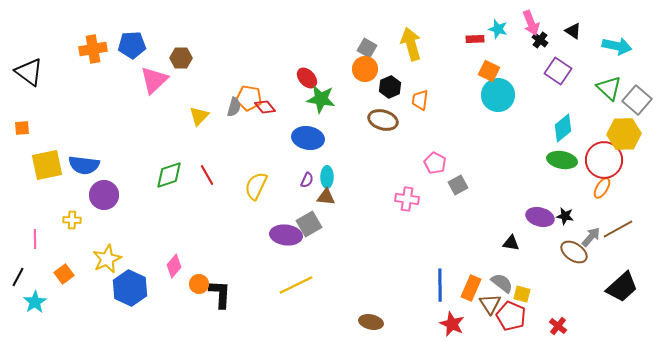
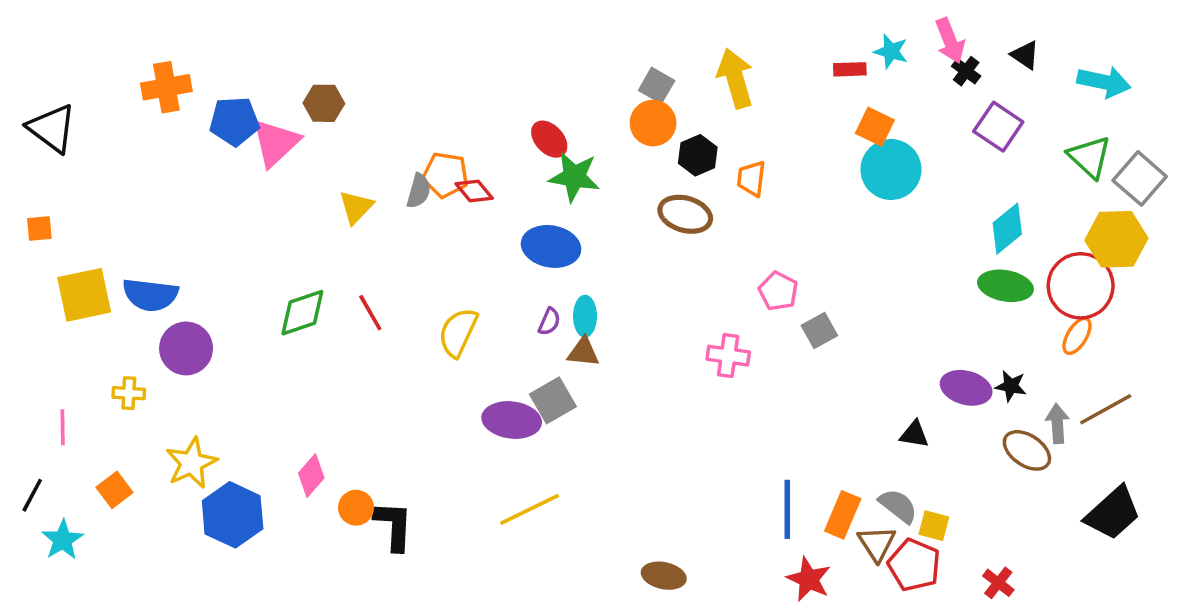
blue pentagon: (132, 45) -> (234, 121), moved
gray arrow: (591, 237) -> (1057, 424), turned -45

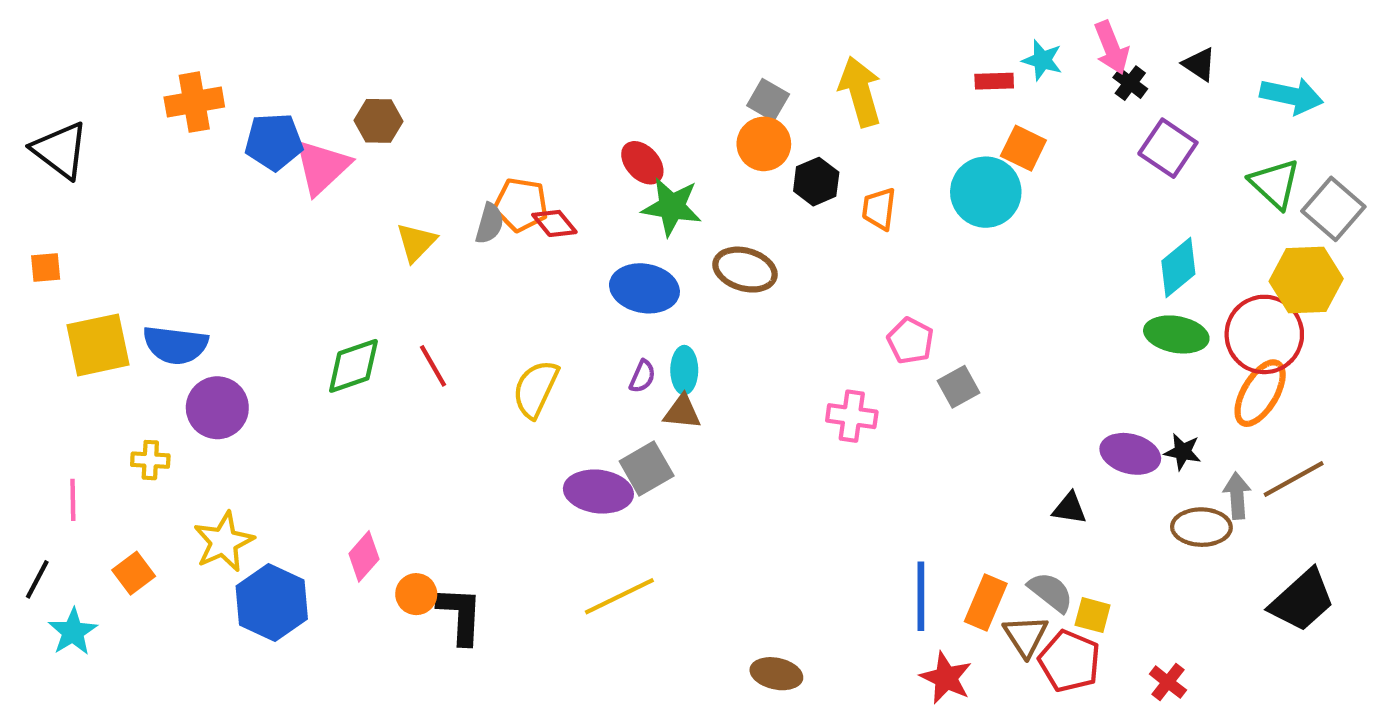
cyan circle: (891, 170) -> (986, 192), moved
brown ellipse: (685, 214) -> (745, 270), moved
orange ellipse: (1077, 336) -> (1260, 393), size x1.5
brown ellipse: (1027, 450) -> (1201, 527), turned -33

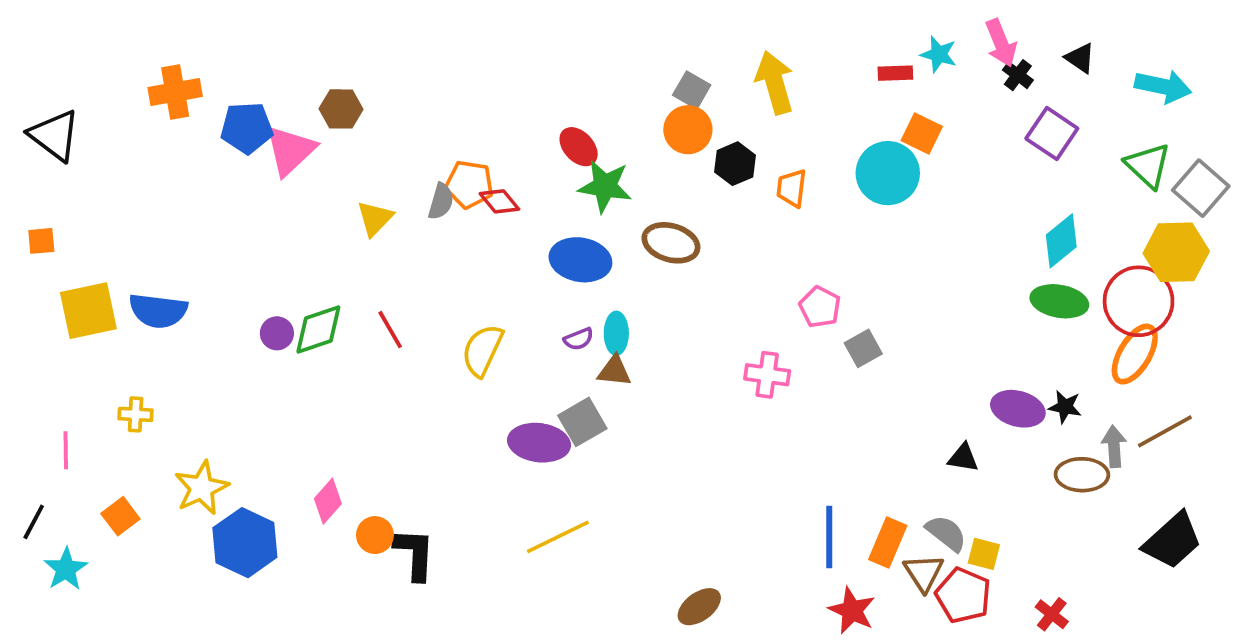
purple semicircle: (642, 376) -> (579, 339), turned 44
purple circle: (217, 408) -> (277, 333), moved, size x0.6
brown ellipse: (776, 674) -> (699, 607), turned -48

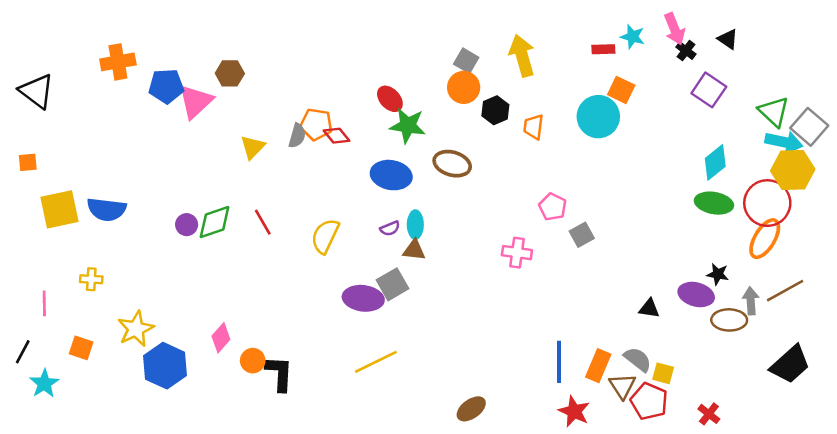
cyan arrow: (1163, 86) -> (784, 142), moved
purple ellipse: (1018, 409) -> (696, 295), moved
orange square: (120, 516) -> (81, 348), turned -35

